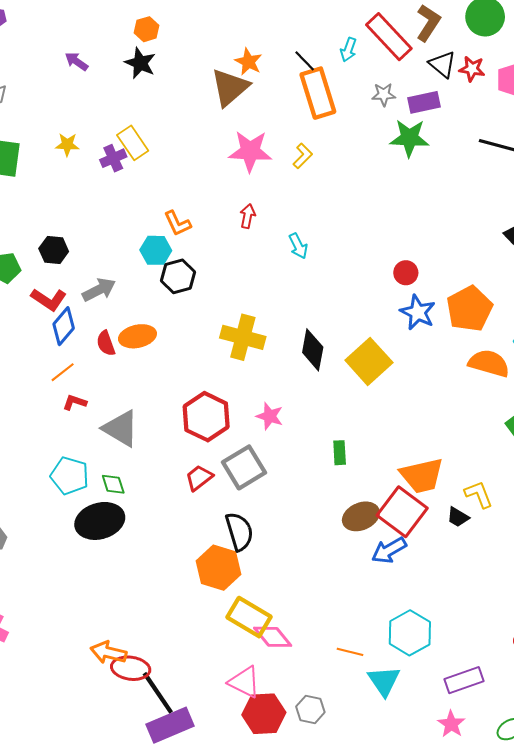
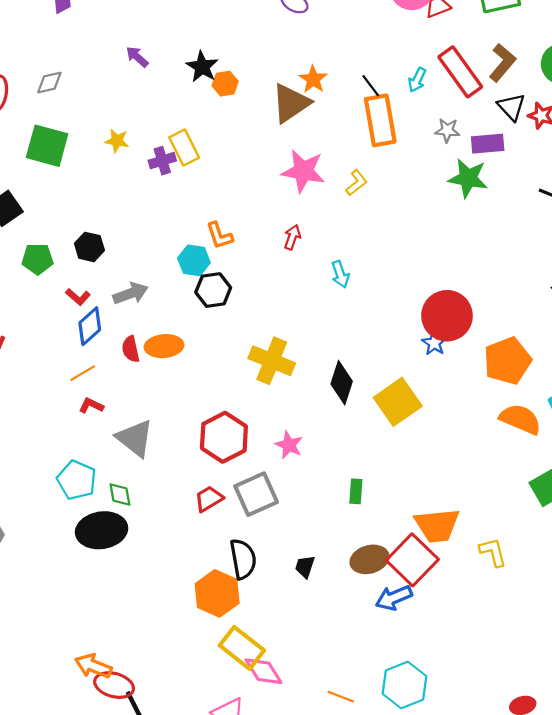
orange hexagon: (147, 29) -> (225, 84), moved
red circle: (406, 273) -> (447, 316), size x2.0
red L-shape: (49, 299) -> (78, 297), size x0.7
blue star: (418, 312) -> (434, 343), moved, size x0.7
black trapezoid: (458, 517) -> (305, 567), moved, turned 70

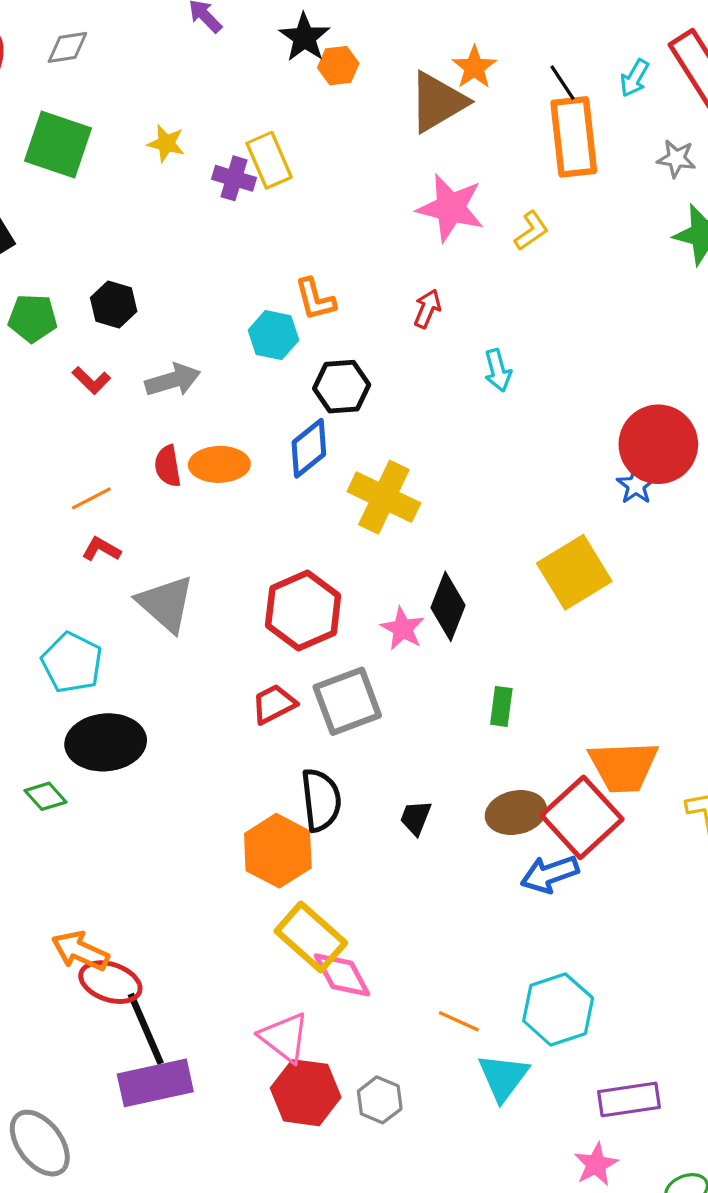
purple cross: (162, 161) -> (234, 178), turned 30
black hexagon: (213, 290) -> (342, 387), moved
blue diamond: (90, 326) -> (309, 448), moved
black diamond: (342, 383) -> (448, 606), moved
green diamond: (120, 494) -> (46, 796), moved, turned -35

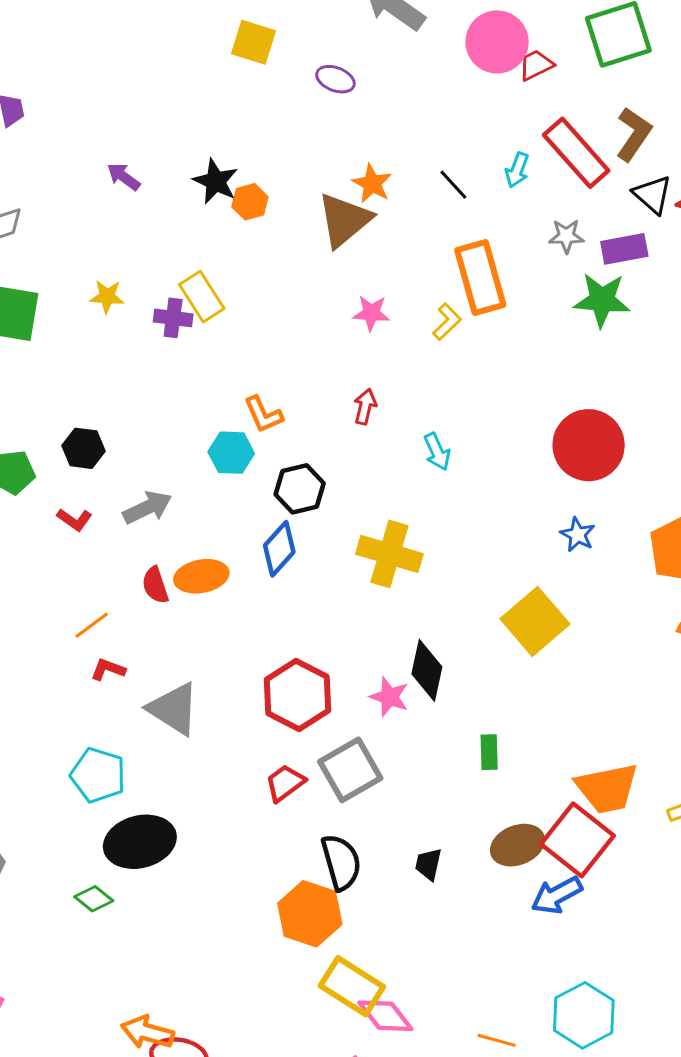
orange rectangle: (574, 137) -> (480, 278), moved
pink star: (451, 208) -> (371, 313), size x0.6
red circle: (658, 444) -> (589, 445), moved
yellow cross: (384, 497) -> (389, 554), moved

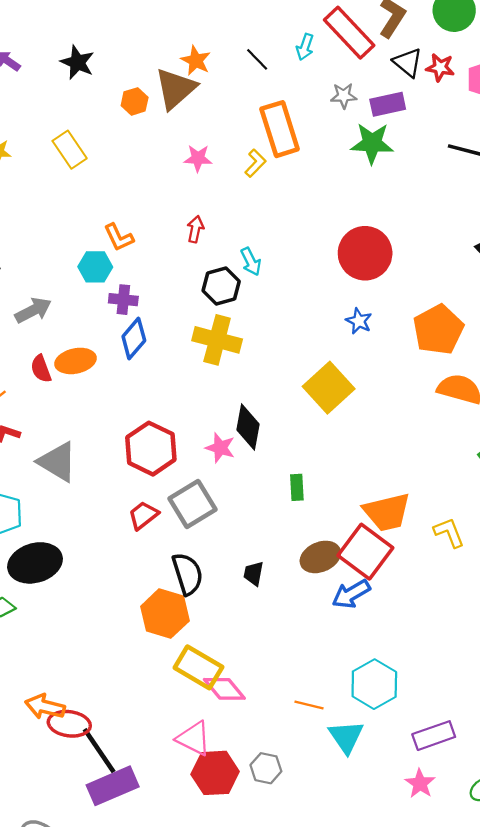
orange hexagon: (250, 202) -> (135, 101), moved
purple cross: (173, 318) -> (123, 300), moved
black hexagon: (300, 489) -> (221, 286), moved

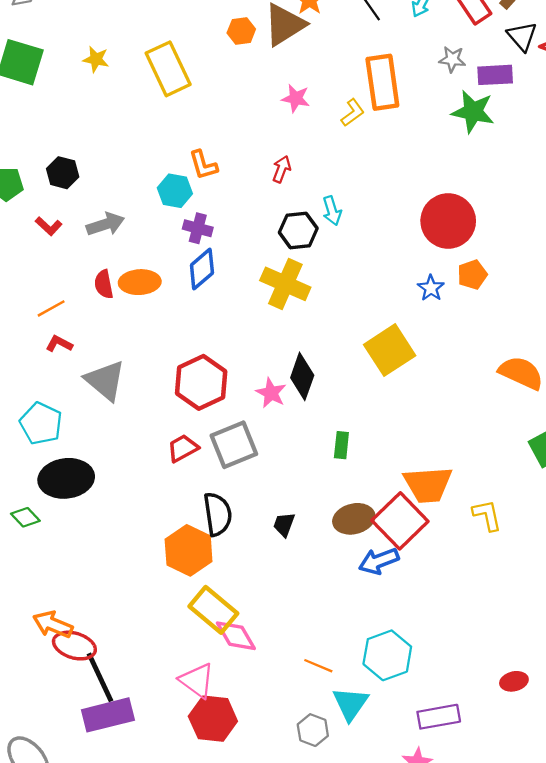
yellow rectangle: (70, 150) -> (168, 69), size x1.4
orange pentagon: (438, 330) -> (472, 275), moved, size x0.6
gray hexagon: (266, 768) -> (313, 730), moved

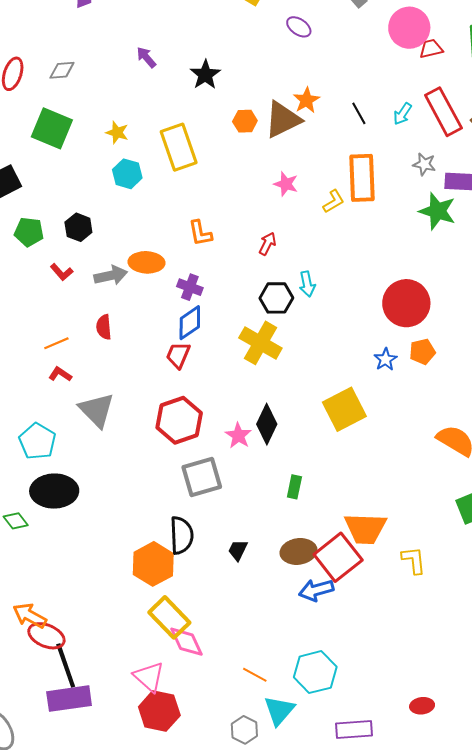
cyan hexagon: (175, 191) -> (127, 174), moved
orange ellipse: (140, 282) -> (146, 262), moved
red trapezoid: (183, 448) -> (178, 355), moved, turned -44

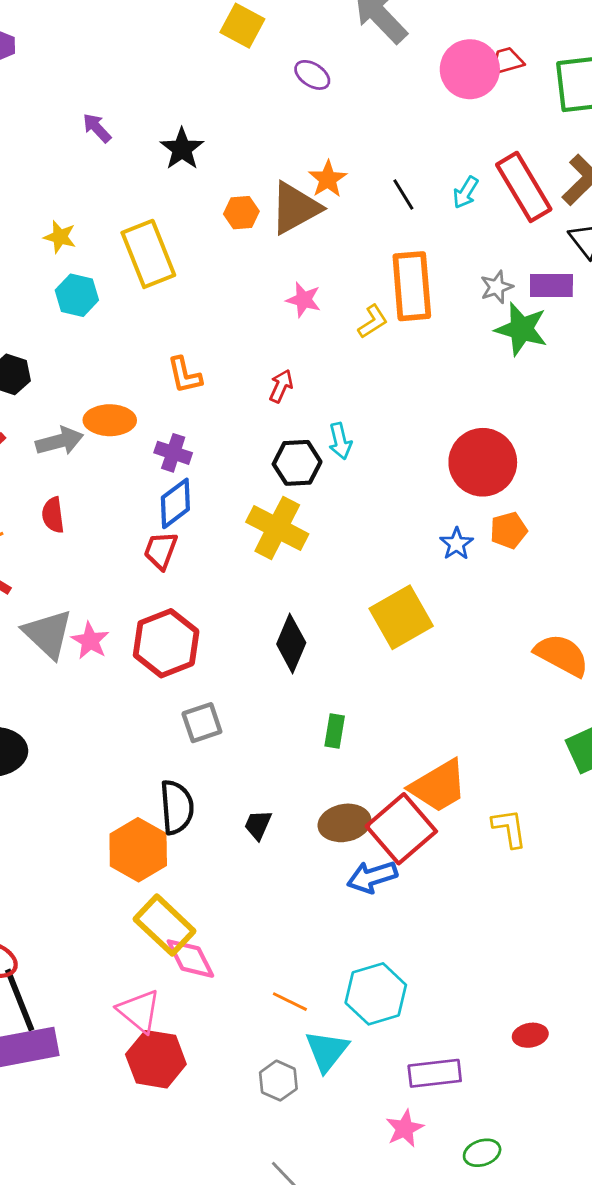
red trapezoid: (431, 49) -> (507, 61), moved
gray star: (424, 164) -> (497, 287), moved, turned -30
pink star: (238, 436) -> (90, 641), moved
gray square: (202, 477) -> (202, 723), size x0.7
orange trapezoid: (365, 529) -> (438, 786), turned -30

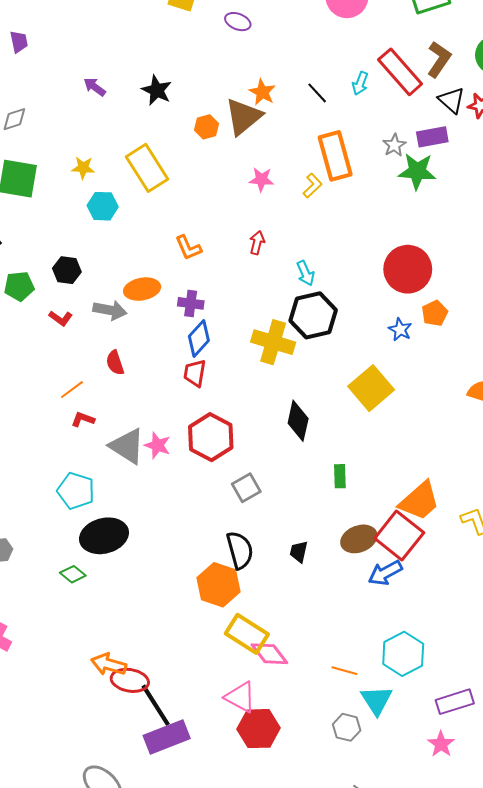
gray arrow: (60, 441) -> (110, 310), turned 36
black hexagon: (297, 463) -> (313, 315), moved, size x1.4

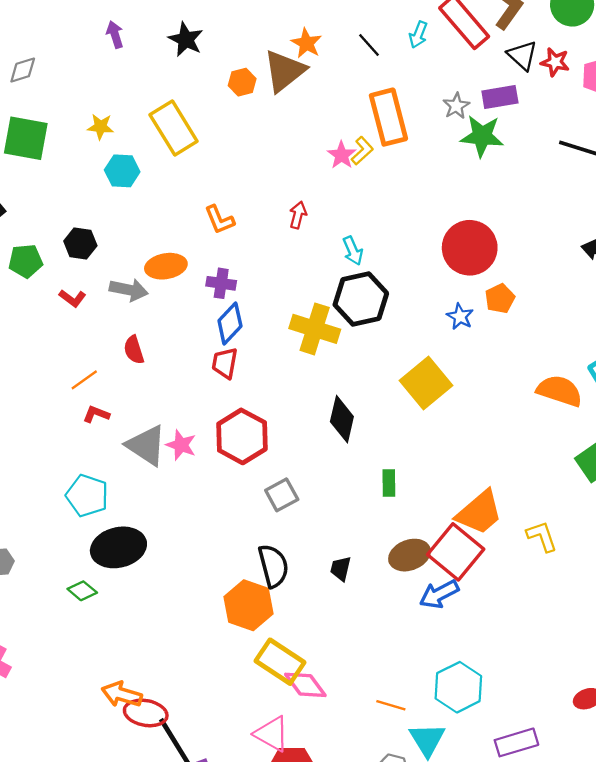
purple arrow: (95, 87) -> (115, 35), turned 35
pink star: (261, 179) -> (342, 155), moved, turned 30

